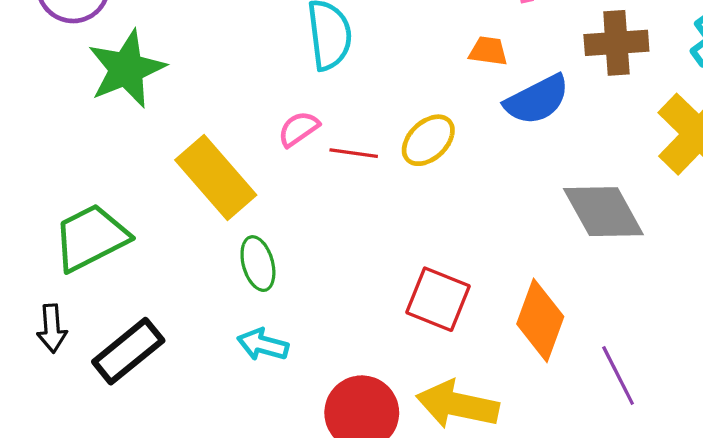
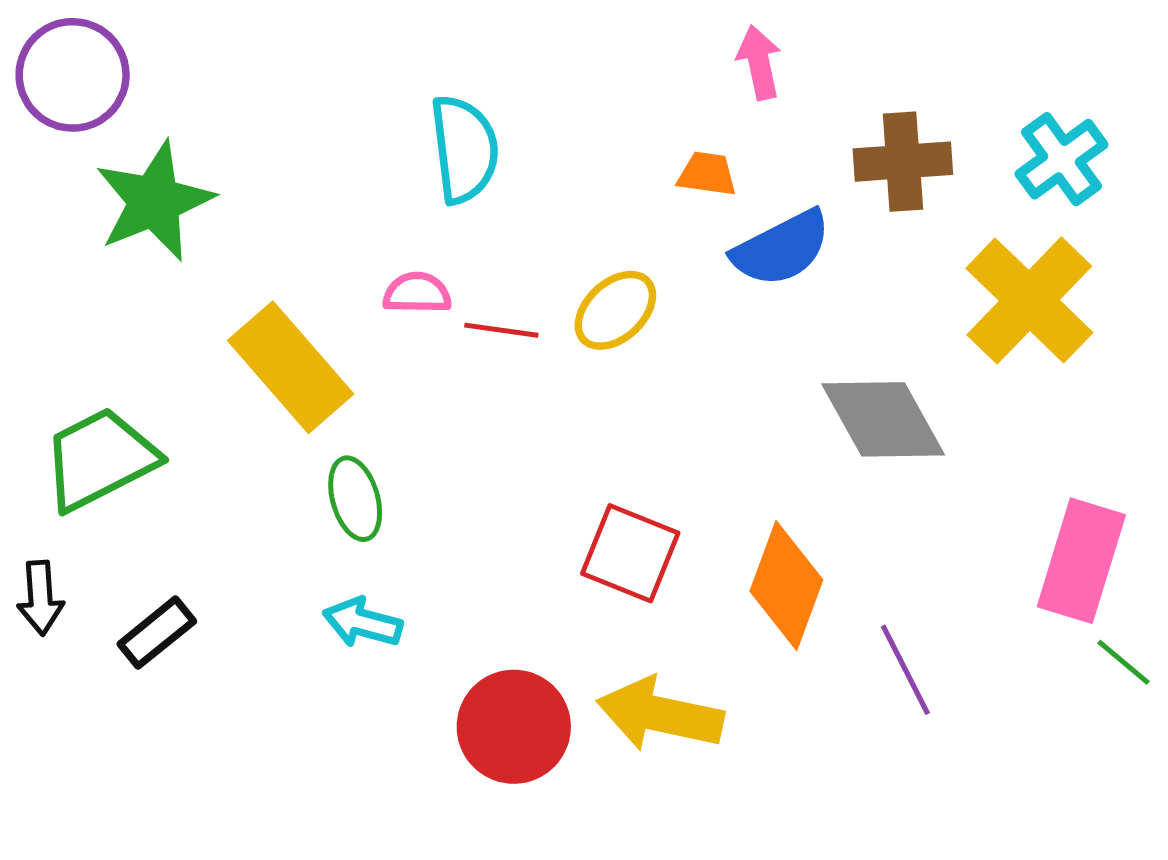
pink semicircle: (298, 129) -> (417, 293), turned 36
black rectangle: (128, 351) -> (157, 633), size x0.7

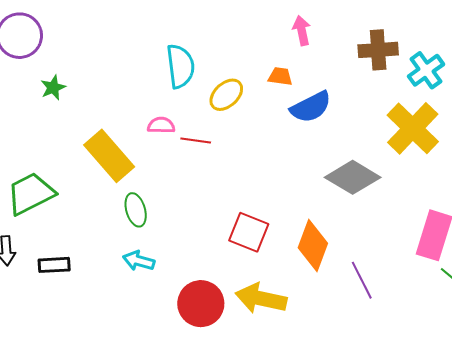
brown cross: (903, 162) -> (378, 50), moved
green star: (154, 201) -> (53, 88), size x0.5
yellow ellipse: (615, 310) -> (226, 95), moved
gray diamond: (883, 419) -> (353, 177), turned -30
black rectangle: (157, 633) -> (54, 265), turned 36

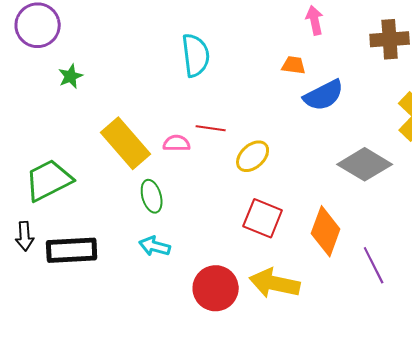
yellow ellipse: (226, 95) -> (253, 156), moved
pink semicircle: (161, 125) -> (177, 143), moved
black rectangle: (54, 265) -> (72, 250), size x1.6

